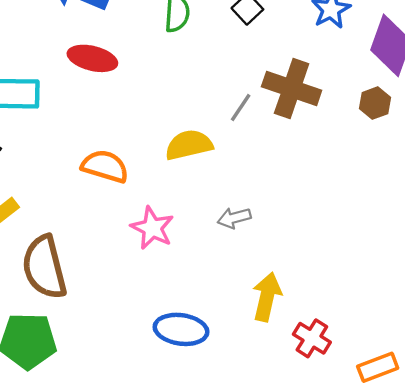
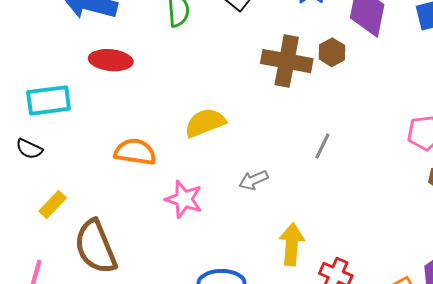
brown hexagon: (375, 103) -> (332, 52), moved
gray line: (241, 107) -> (322, 146), moved

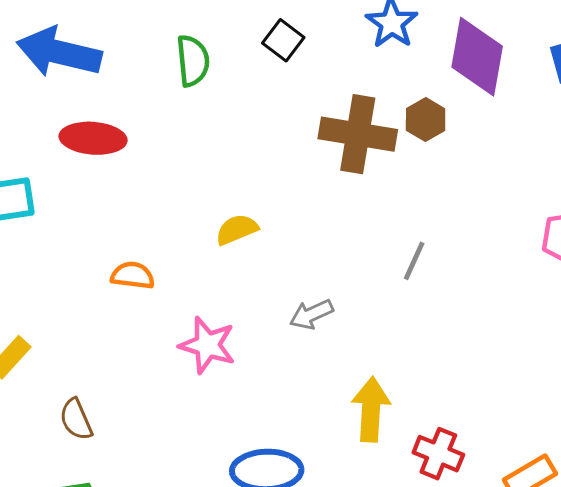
yellow semicircle: (205, 123) -> (237, 230), size x0.7
orange semicircle: (135, 152) -> (133, 275), size x0.7
brown semicircle: (95, 247) -> (76, 419), size x0.5

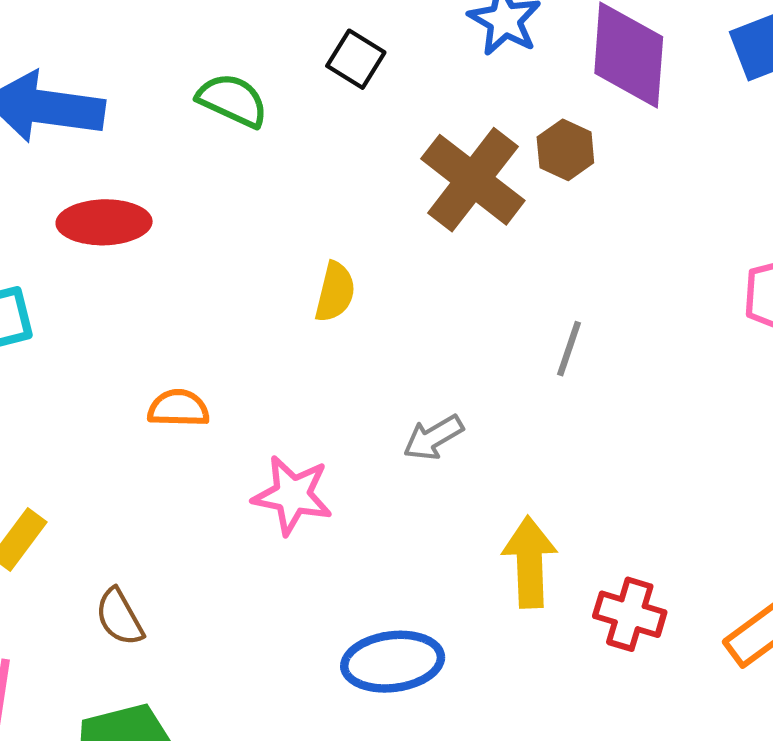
green semicircle: (193, 61) -> (233, 100), turned -54
brown cross: (358, 134) -> (473, 180), turned 34
yellow semicircle: (237, 230) -> (335, 292), moved, turned 132

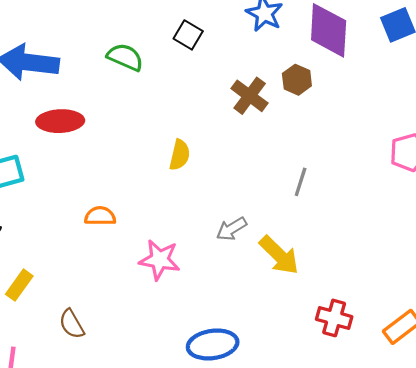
brown cross: (473, 180) -> (250, 96), size x0.7
yellow arrow: (530, 562) -> (279, 255), moved, turned 138

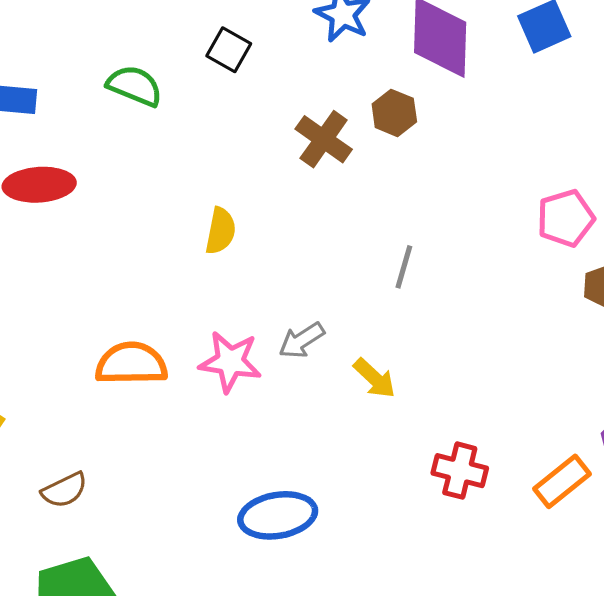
orange semicircle: (100, 216) -> (131, 364), moved, size x1.5
yellow arrow: (279, 255) -> (374, 378), size x0.7
pink star: (160, 260) -> (230, 362), moved
brown semicircle: (72, 324) -> (64, 490), turned -84

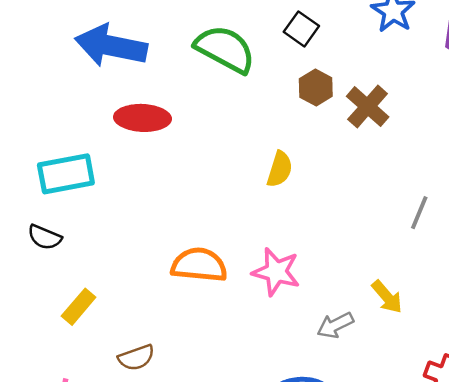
green semicircle: (135, 86) -> (225, 49), size x1.4
brown hexagon: (394, 113) -> (316, 87), moved
gray arrow: (302, 340) -> (335, 325), moved

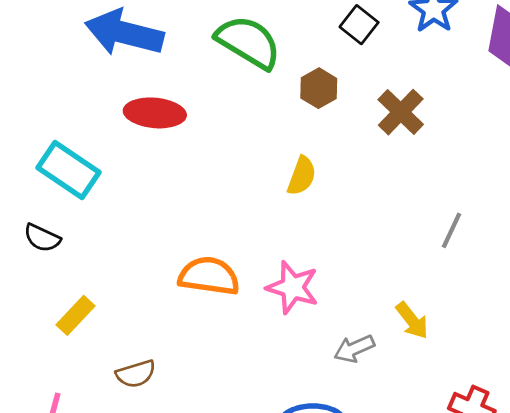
black square: (301, 29) -> (359, 25), moved
brown hexagon: (316, 87) -> (319, 88), moved
cyan rectangle: (66, 174) -> (68, 170), turned 42

